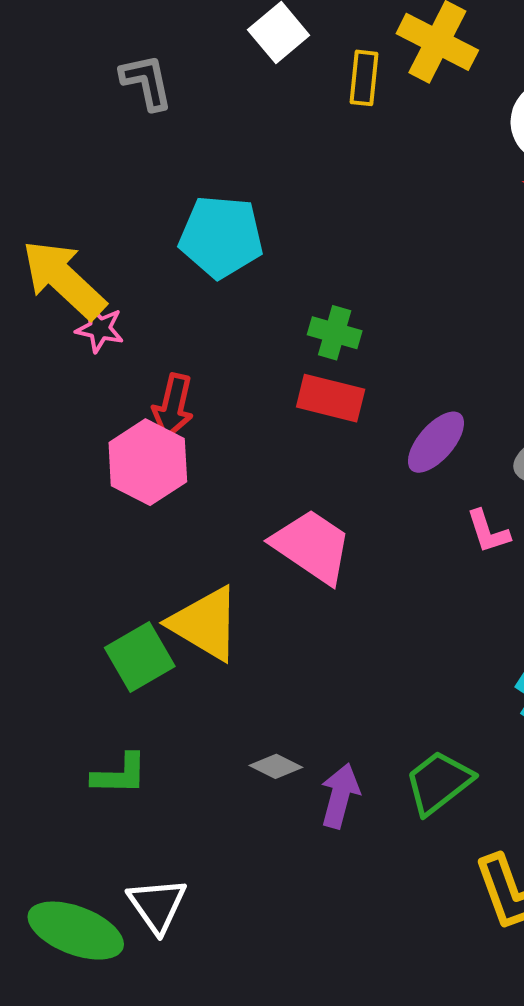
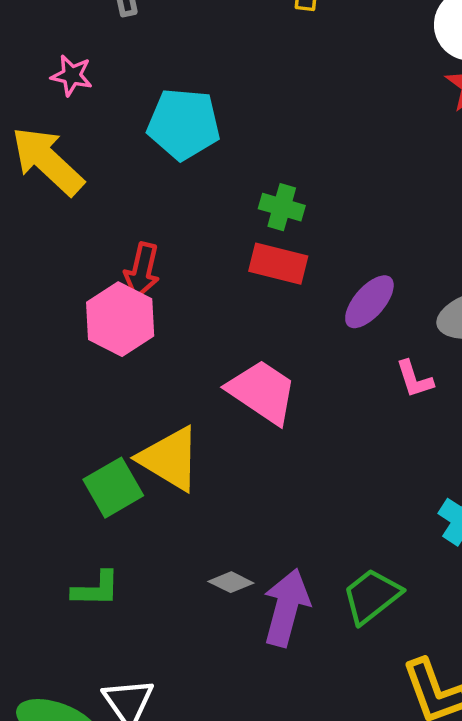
pink star: (100, 329) -> (72, 76), moved
purple arrow: (340, 796) -> (286, 608), size x1.4

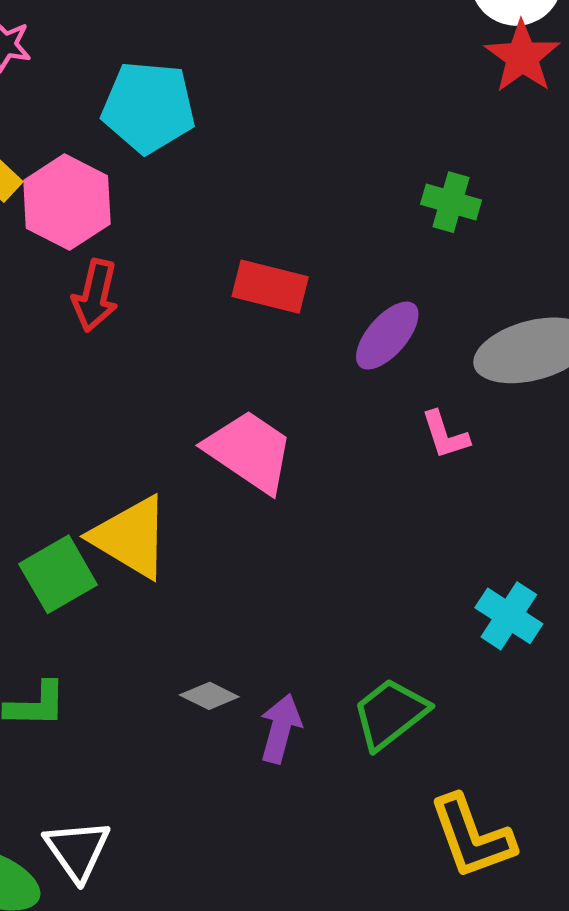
green cross: (282, 207) -> (451, 202), moved
pink hexagon: (120, 319) -> (67, 202), moved
purple arrow: (286, 608) -> (280, 729), size x0.7

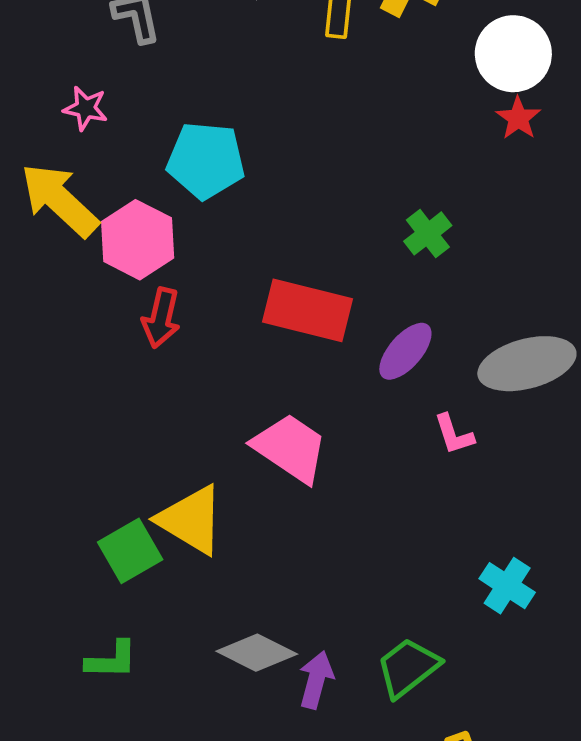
red star: (522, 57) -> (518, 118), size x0.7
green cross: (451, 202) -> (428, 233), moved, turned 36
red rectangle: (270, 287) -> (307, 310), size x1.4
gray diamond: (209, 696) -> (257, 653), size x1.6

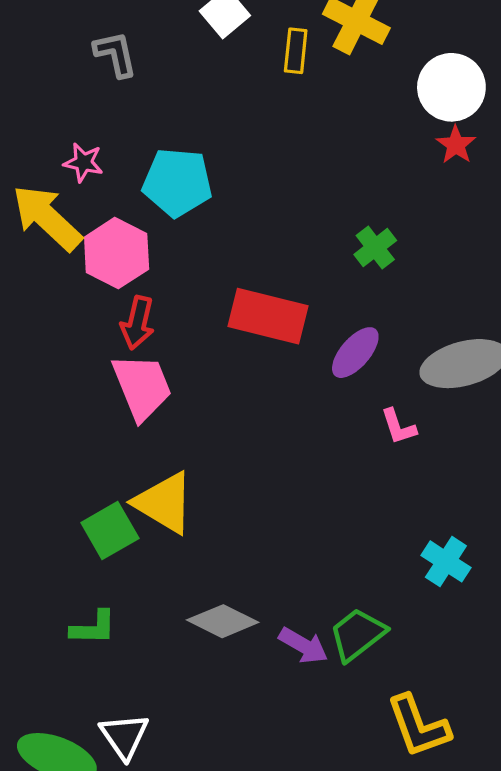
pink star: (86, 108) -> (83, 162), moved
pink trapezoid: (290, 448) -> (142, 387), moved, turned 34
purple arrow: (316, 680) -> (303, 645), moved, turned 105

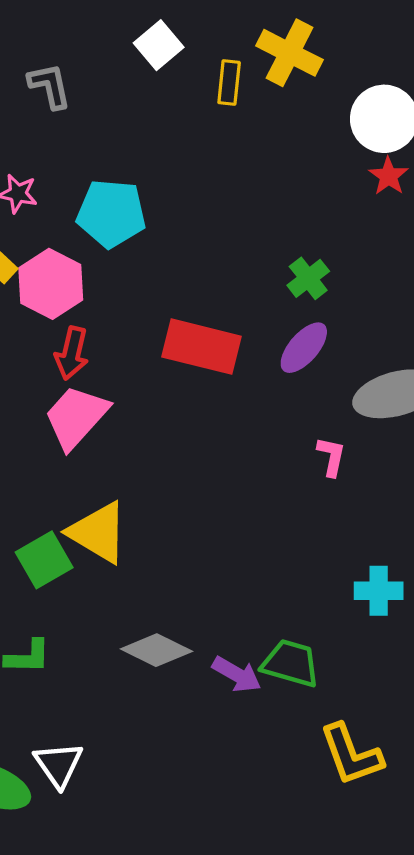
purple ellipse: (355, 353) -> (304, 348), moved
pink trapezoid: (142, 387) -> (76, 417), turned -116
pink L-shape: (398, 427) -> (331, 457), turned -150
cyan cross: (446, 561) -> (379, 591), turned -33
green trapezoid: (358, 634) -> (291, 663), turned 54

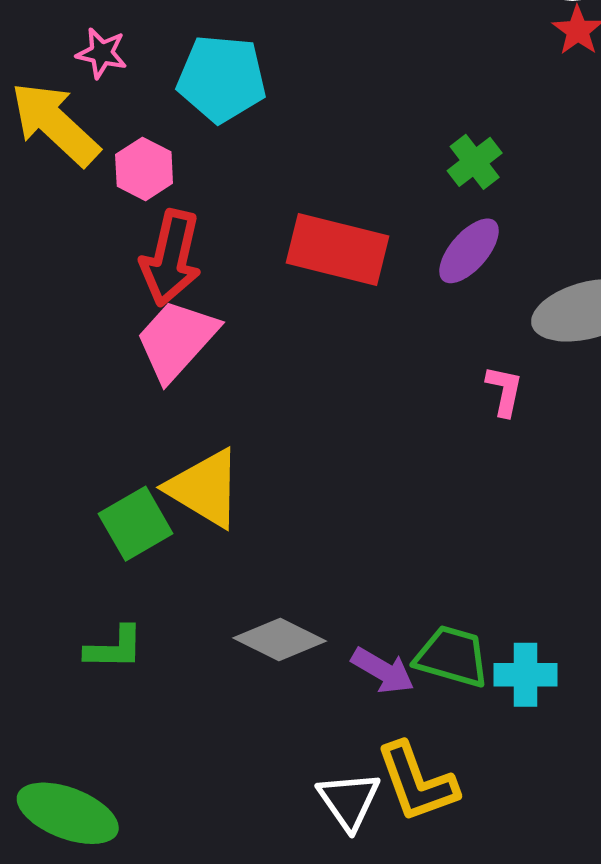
pink hexagon: (51, 284) -> (144, 169), size x0.7
red arrow: (72, 353) -> (171, 258), size x1.4
cyan cross: (379, 591) -> (526, 675), moved
yellow L-shape: (351, 755) -> (417, 782), moved
white triangle: (58, 765) -> (349, 801), moved

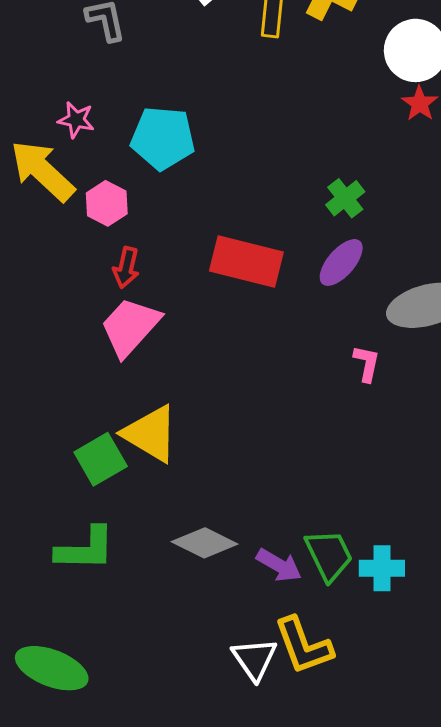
red arrow: (171, 258) -> (126, 268), size x0.6
green L-shape: (114, 648) -> (85, 549), size x1.4
green trapezoid: (452, 656) -> (329, 555), turned 48

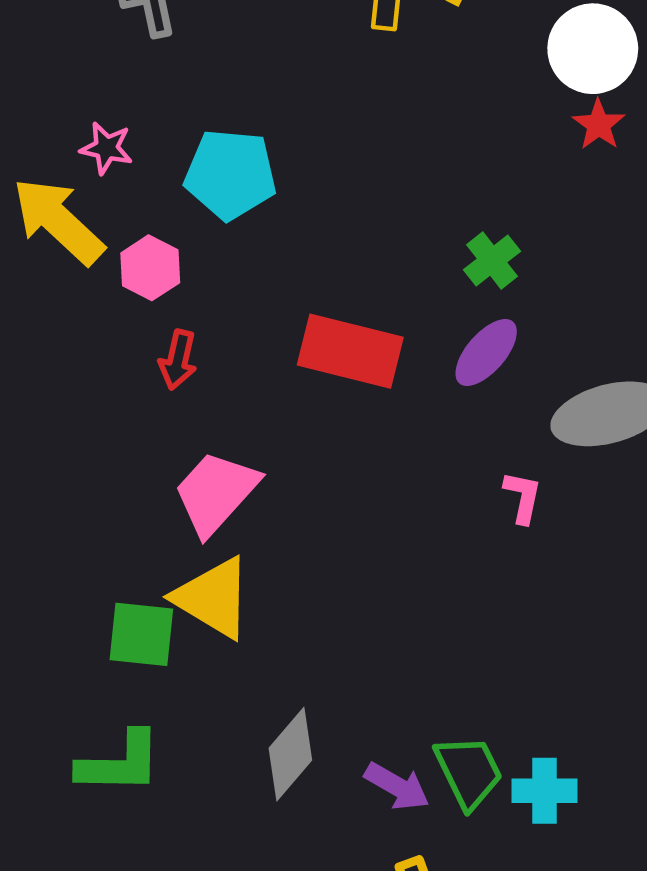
pink trapezoid: (130, 327) -> (216, 493), moved
green square: (101, 459) -> (141, 634), turned 36
gray diamond: (205, 543) -> (290, 754), turned -76

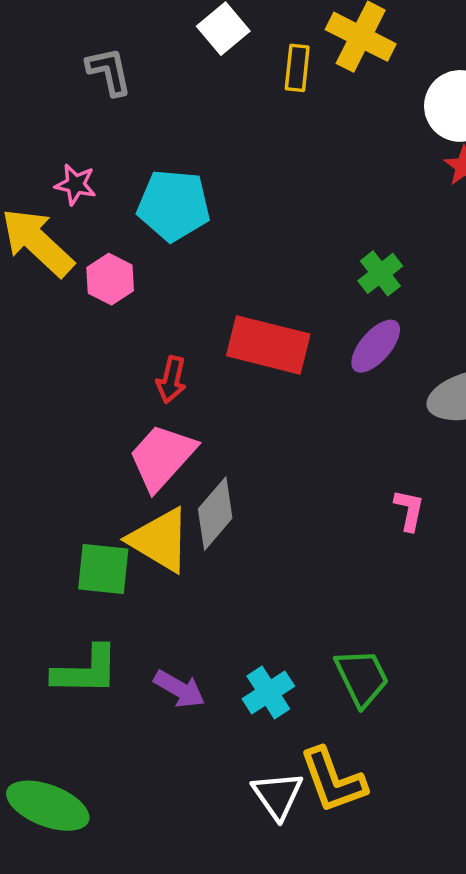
red arrow: (178, 360) -> (171, 380), moved
pink L-shape: (523, 497) -> (409, 510), moved
gray diamond: (290, 754) -> (215, 514), moved
purple arrow: (397, 786) -> (179, 689), moved
cyan cross: (545, 791) -> (268, 693), moved, turned -33

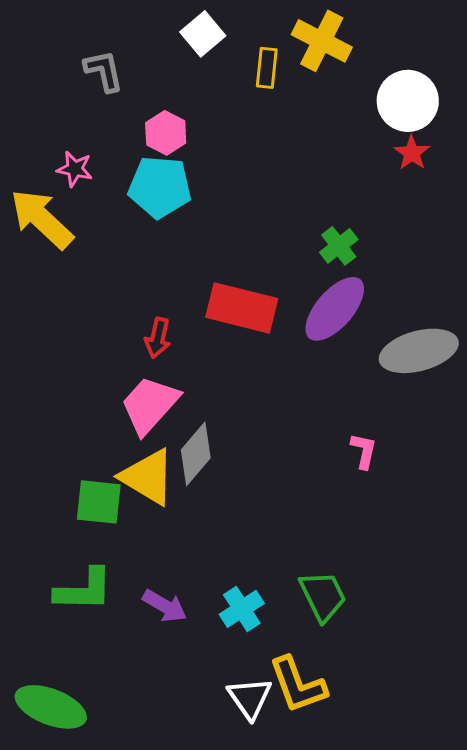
pink hexagon: (110, 279) -> (166, 133), moved
purple ellipse: (376, 346) -> (335, 309), size x1.4

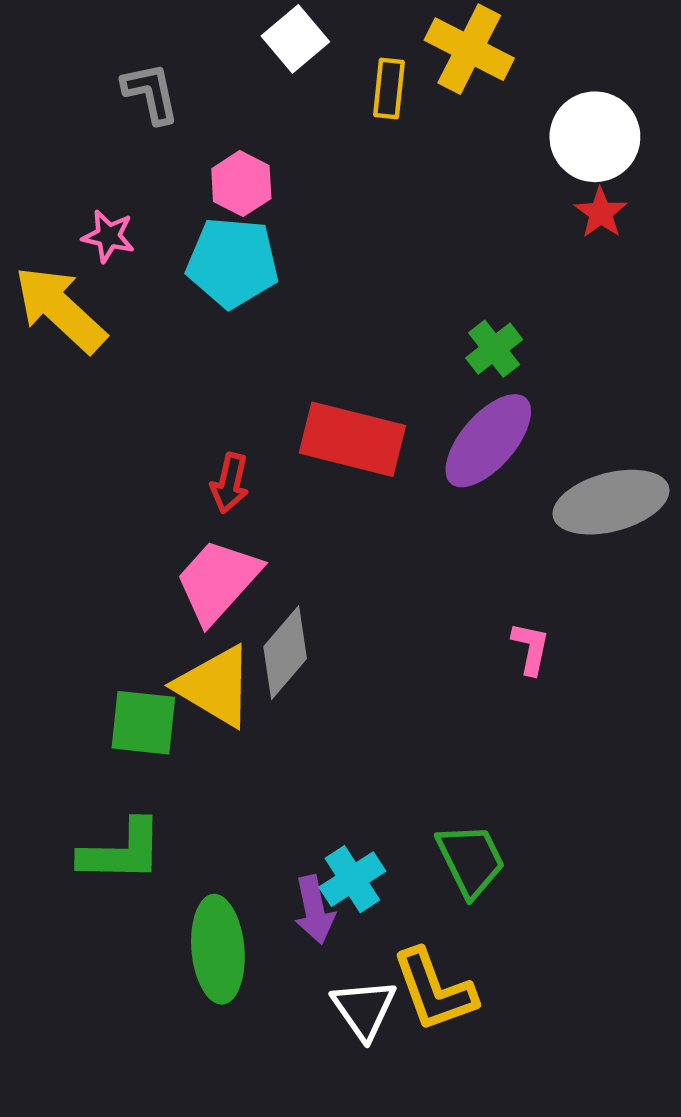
purple arrow: (165, 606) -> (314, 910), moved, turned 48
green ellipse: (51, 707) -> (218, 949), moved, turned 64

